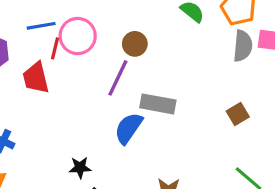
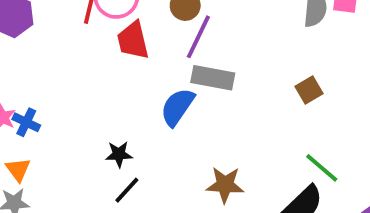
red trapezoid: (36, 78) -> (133, 40), moved
purple line: (118, 78) -> (198, 37), moved

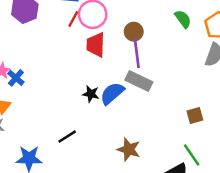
purple line: (198, 37) -> (137, 53), turned -48
brown square: (309, 90) -> (195, 116), moved
black star: (119, 154) -> (91, 94), moved

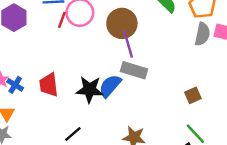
brown circle: (134, 32) -> (122, 23), size x1.6
red trapezoid: (96, 45) -> (49, 85), moved
black star: (91, 94) -> (90, 90), size x1.6

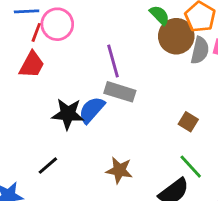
brown circle: (122, 23) -> (176, 36), moved
red trapezoid: (49, 85) -> (32, 65), moved, turned -145
brown square: (193, 95) -> (188, 122), turned -35

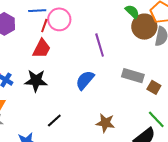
gray rectangle: (120, 92) -> (133, 76), moved
black star: (68, 114) -> (36, 81), moved

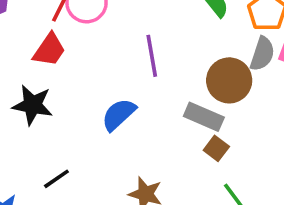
brown circle: (144, 27) -> (229, 80), moved
brown square: (154, 87) -> (216, 148), moved

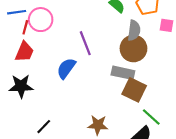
gray semicircle: (262, 54) -> (134, 30), moved
blue semicircle: (119, 114) -> (66, 68), moved
brown square: (216, 148) -> (134, 90), size x1.6

